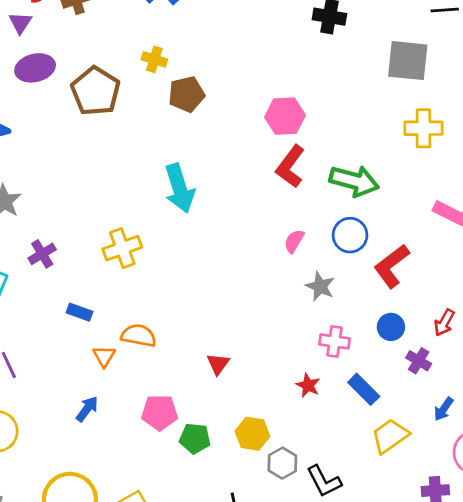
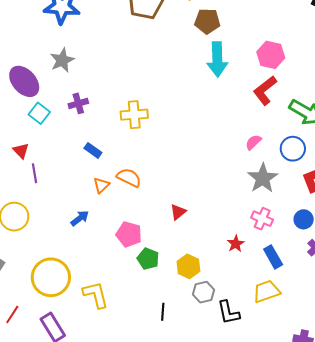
cyan arrow: (179, 188) -> (217, 59), moved
gray star: (320, 286) -> (263, 178), size x1.4
yellow trapezoid: (390, 436) -> (266, 291), moved

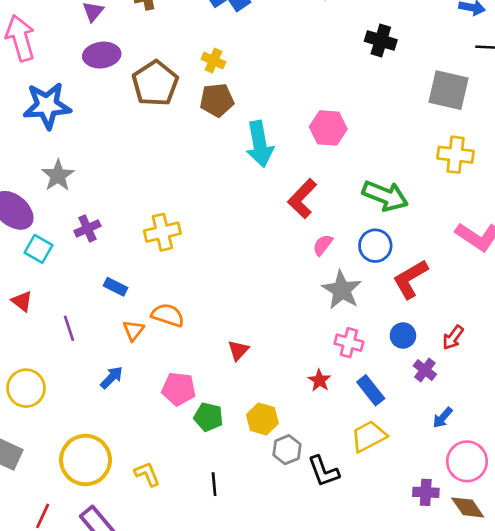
brown pentagon: (207, 21) -> (217, 100), moved
red L-shape: (265, 90) -> (302, 199), moved
purple line: (34, 173) -> (69, 328), moved
yellow L-shape: (96, 295) -> (147, 474), size x0.7
black line: (163, 312) -> (214, 484), moved

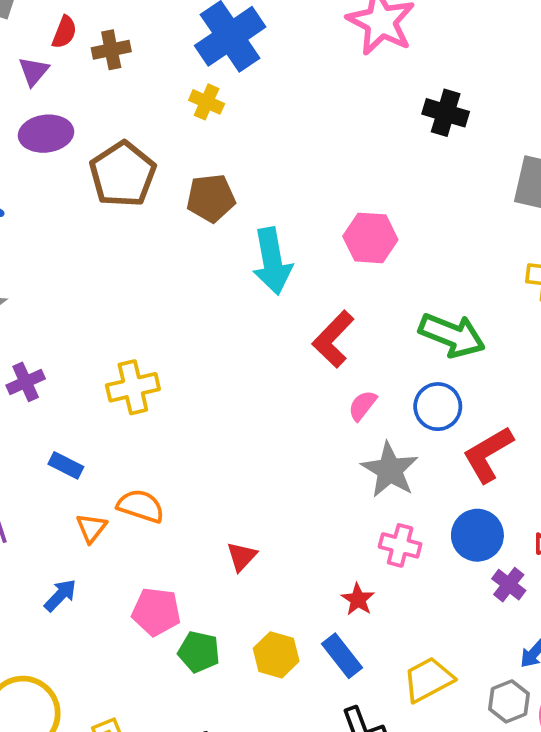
yellow cross: (213, 61) -> (207, 102), moved
blue circle: (403, 335) -> (477, 535), size x1.4
blue rectangle: (371, 390) -> (342, 656), moved
gray hexagon: (287, 450) -> (509, 701), moved

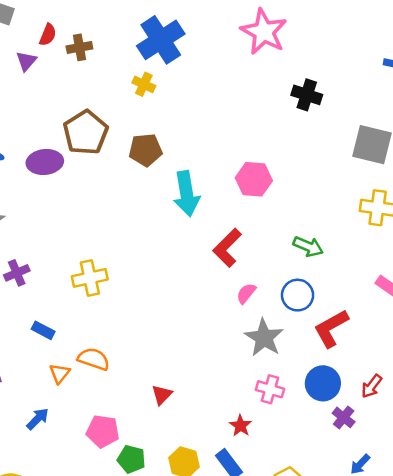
purple ellipse: (46, 134) -> (45, 162), moved
green arrow: (452, 335) -> (308, 247), size x0.7

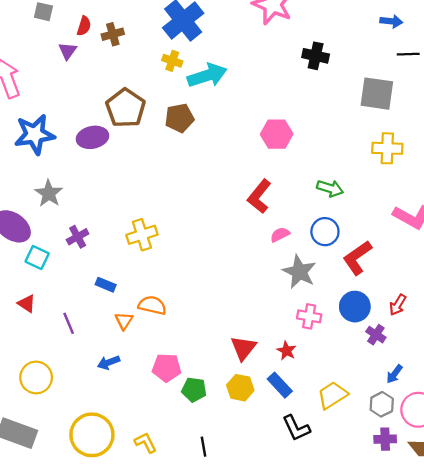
cyan arrow: (186, 194) -> (207, 75), moved, turned -93
pink semicircle: (246, 293) -> (280, 235), turned 30
red triangle: (162, 395) -> (243, 348), moved, size x1.4
blue arrow: (38, 419) -> (109, 362), turned -150

